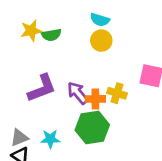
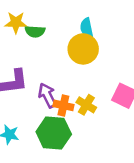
cyan semicircle: (100, 20) -> (87, 28), turned 48
yellow circle: (101, 41) -> (83, 49), size x1.4

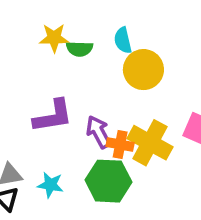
cyan semicircle: (87, 28) -> (123, 40), moved
yellow cross: (86, 105) -> (150, 143), size x1.6

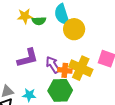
cyan semicircle: (123, 40) -> (62, 14), size x1.5

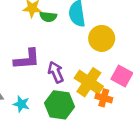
yellow circle: (74, 29) -> (102, 38), moved
orange cross: (65, 70) -> (104, 98), moved

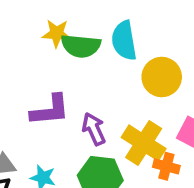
green semicircle: (48, 17) -> (81, 46), size x1.5

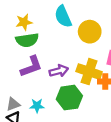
green semicircle: (81, 46) -> (27, 40), moved
purple arrow: (94, 129) -> (59, 71), turned 114

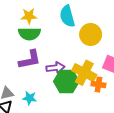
green hexagon: (69, 98) -> (66, 81), moved

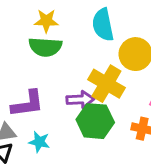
purple L-shape: (30, 60) -> (28, 104), moved
yellow cross: (84, 73) -> (106, 84), moved

